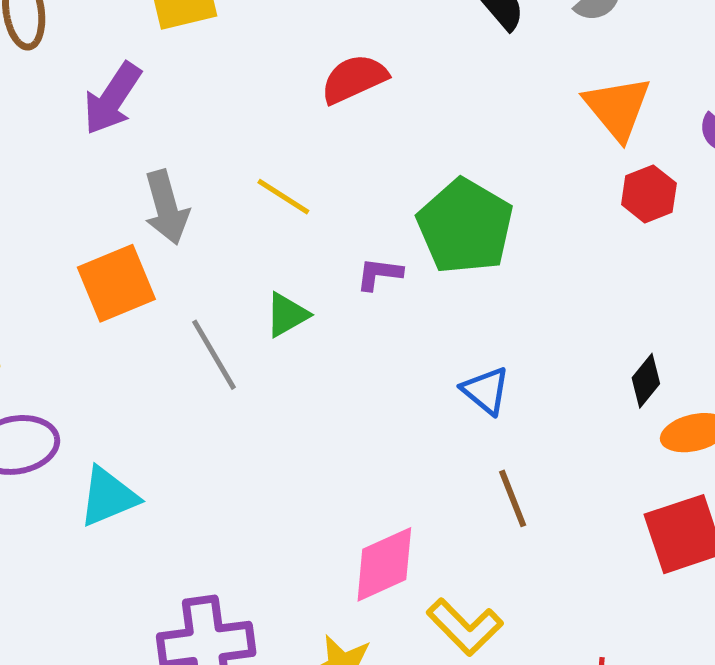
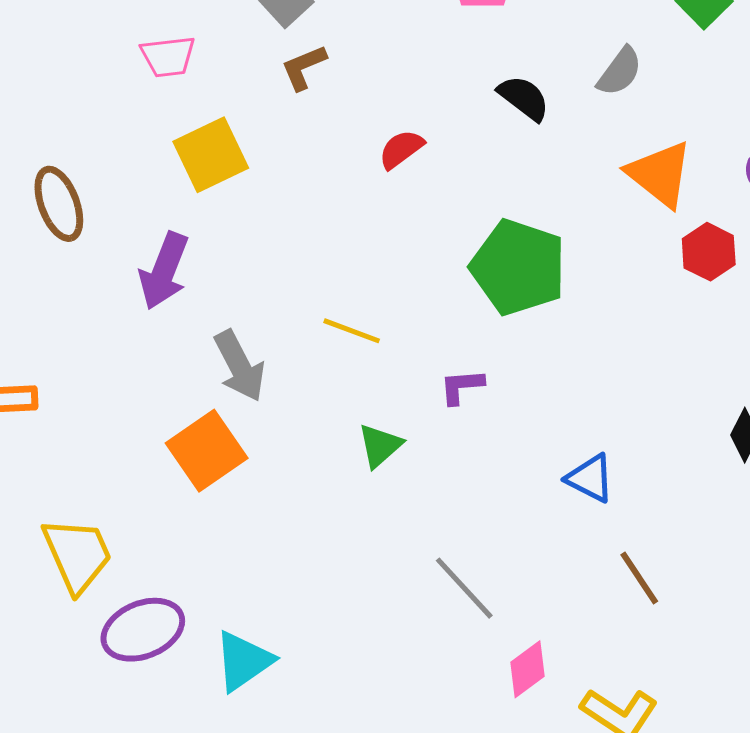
red semicircle: (354, 79) -> (401, 149), moved, size x0.7
green pentagon: (465, 226) -> (518, 267), moved
gray line: (214, 355) -> (464, 588), moved
pink diamond: (384, 564) -> (528, 669), size x0.7

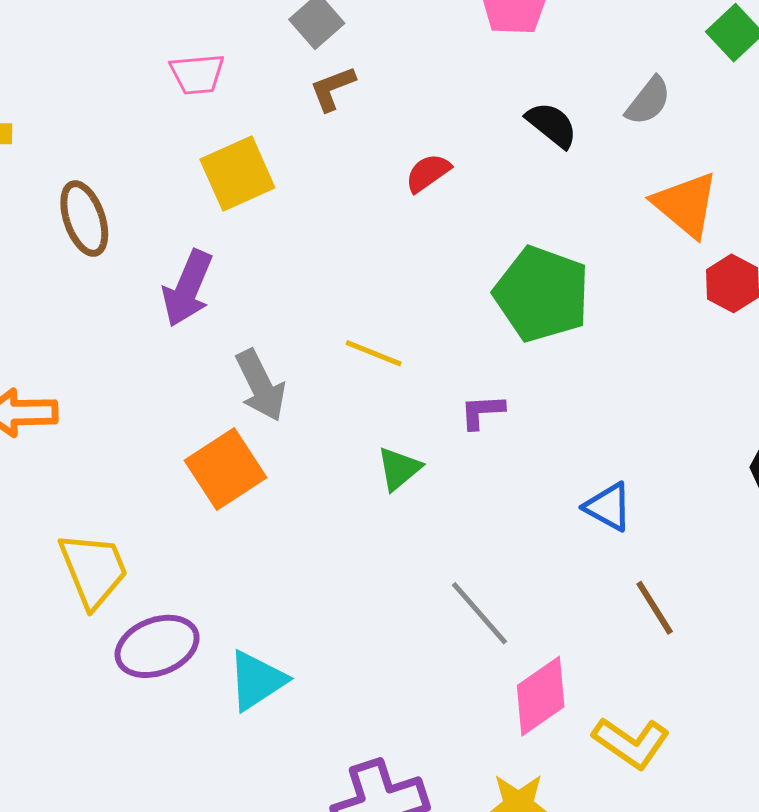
pink diamond: (528, 669) -> (541, 696), size x1.4

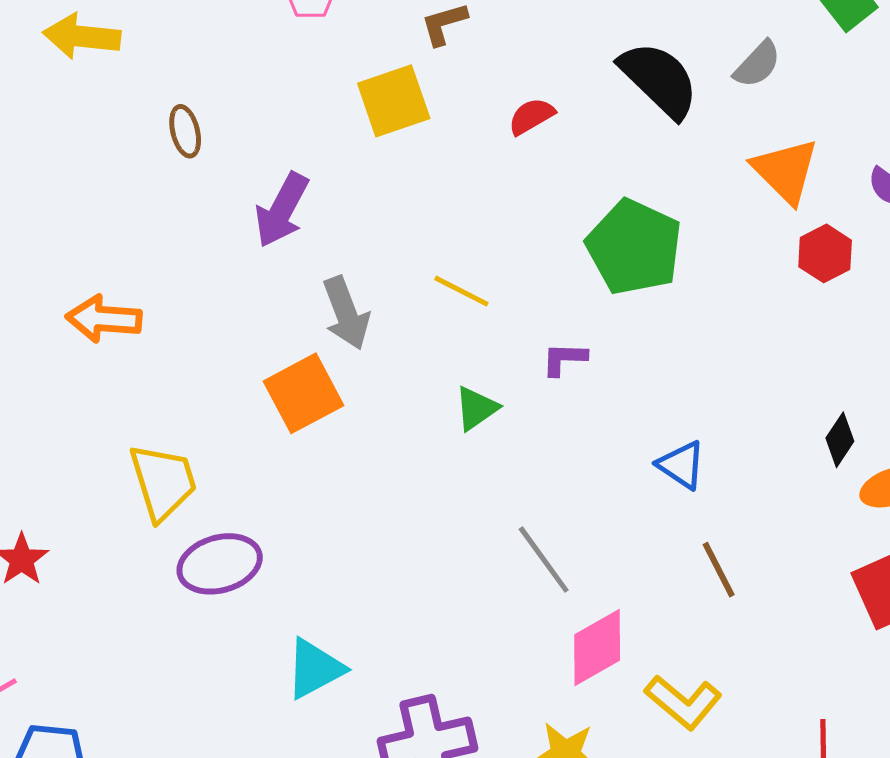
black semicircle: (552, 125) -> (659, 80), size x1.6
yellow square: (237, 173) -> (394, 101), moved
brown ellipse: (84, 219) -> (185, 131), size x0.7
cyan triangle: (257, 680) -> (315, 669), moved

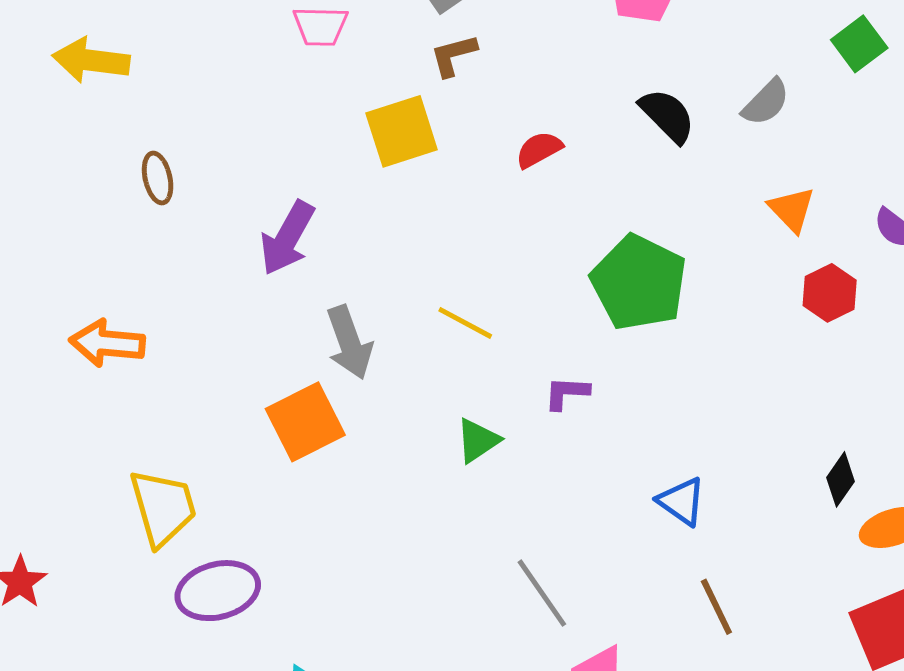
black semicircle: (659, 80) -> (667, 116), size x0.7
brown ellipse: (185, 131) -> (158, 178), moved
orange triangle: (786, 171) -> (792, 209), size x0.7

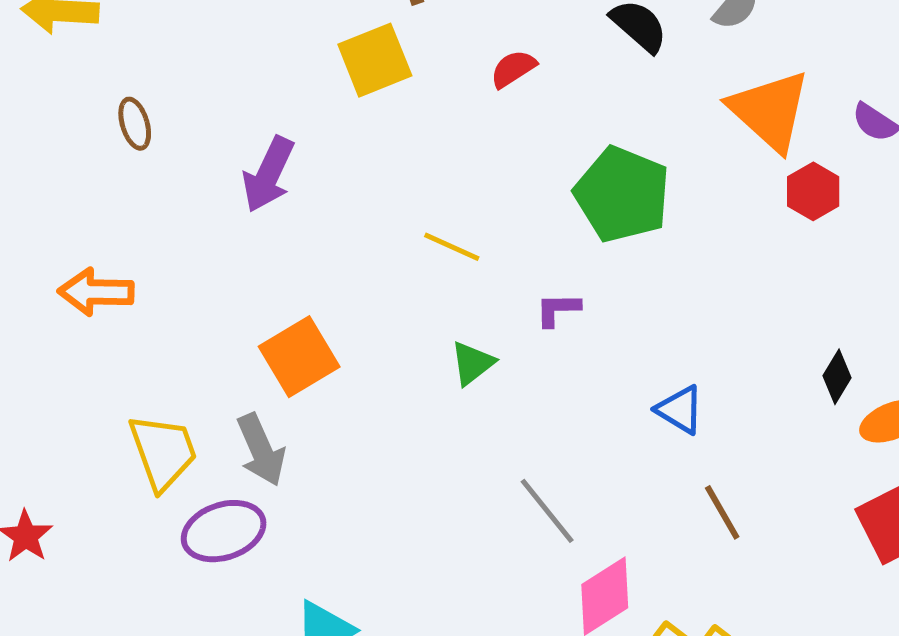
orange triangle: (792, 209) -> (770, 111), size x1.8
gray arrow: (349, 342) -> (261, 450), moved

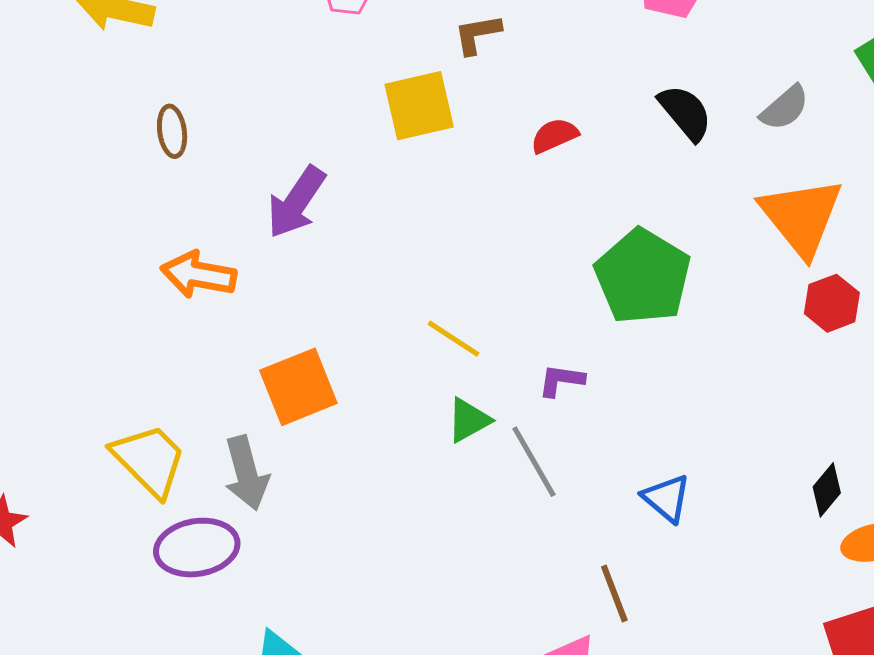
yellow line: (452, 247) -> (454, 339), moved
orange arrow: (96, 292) -> (199, 275), moved
yellow trapezoid: (163, 452) -> (149, 460), turned -34
gray line: (547, 511) -> (534, 462), moved
brown line: (722, 512) -> (614, 593), moved

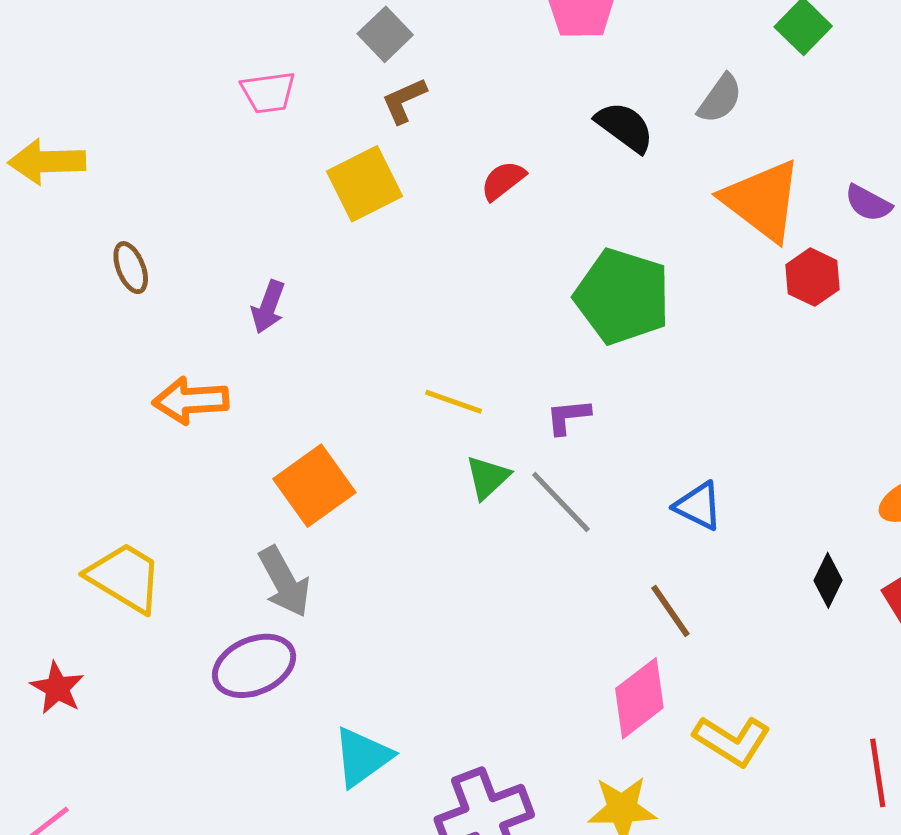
purple arrow: (296, 202) -> (268, 307), size x0.7
yellow trapezoid: (149, 460) -> (125, 577), moved
black diamond: (827, 490) -> (828, 580), moved

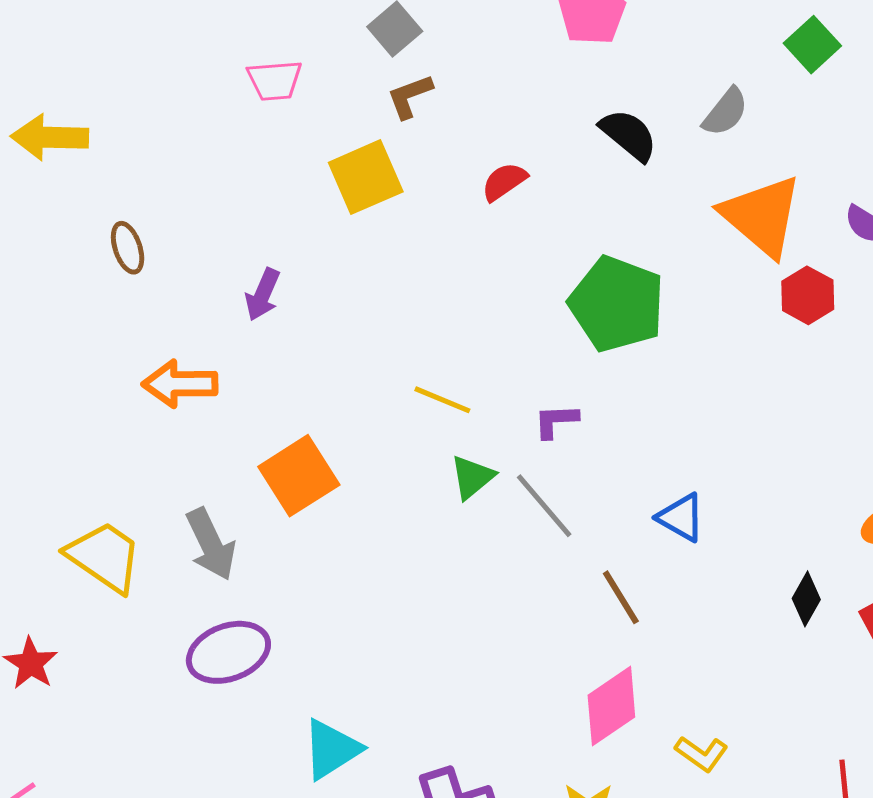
gray arrow: (284, 582) -> (211, 544), moved
brown line: (670, 611) -> (621, 597), moved
yellow L-shape: (732, 741) -> (701, 754), size x0.7

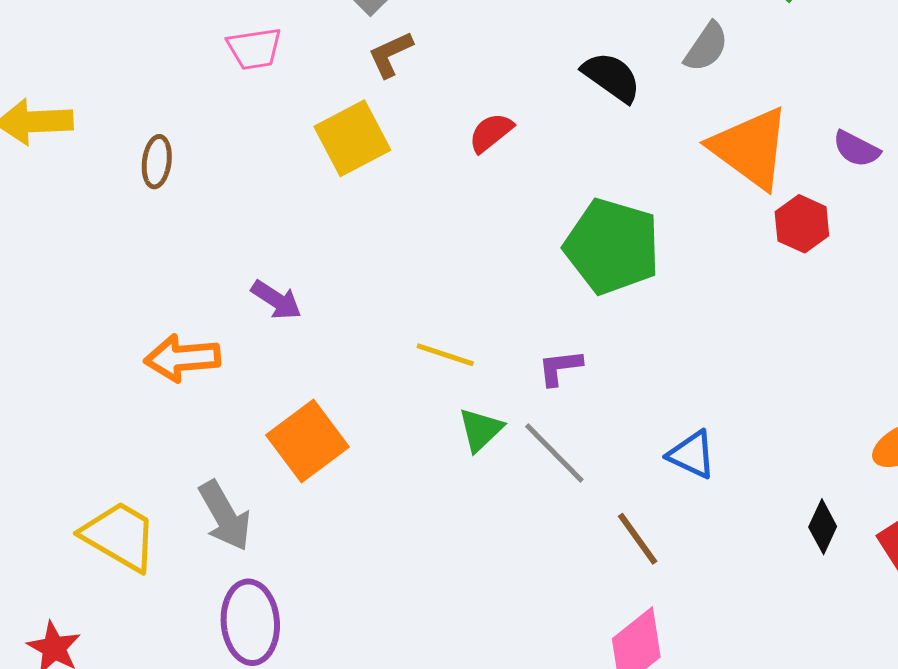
brown ellipse: (128, 248) -> (157, 162), moved, turned 30
purple arrow: (263, 295) -> (276, 300), moved, turned -76
purple ellipse: (228, 652) -> (250, 622), turned -70

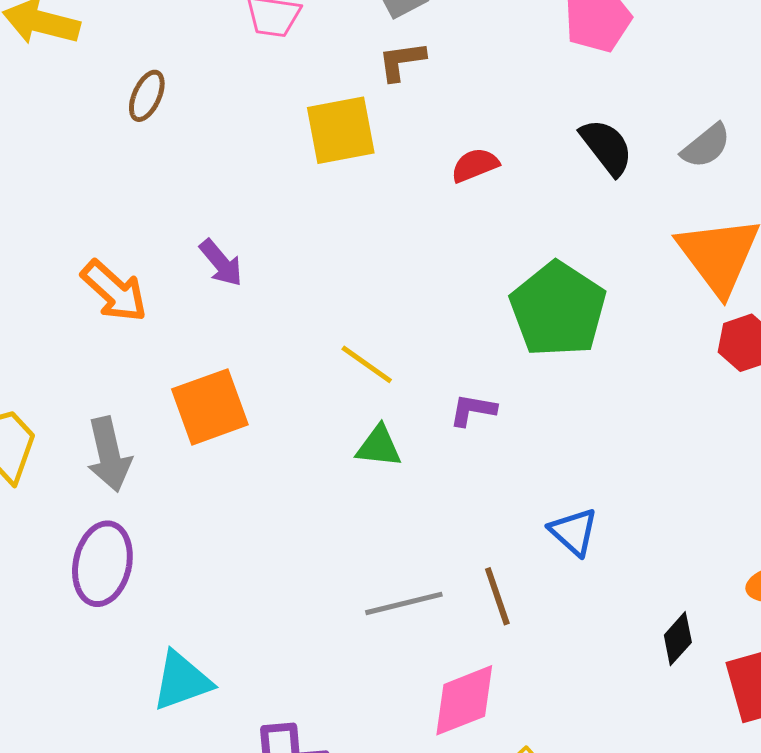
orange arrow: (182, 358) -> (114, 291), turned -150
green triangle: (481, 430) -> (379, 446), turned 33
gray line: (554, 453) -> (404, 603), moved, turned -76

